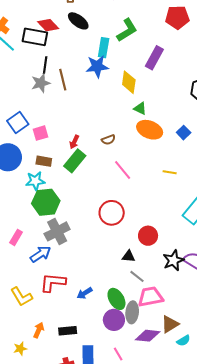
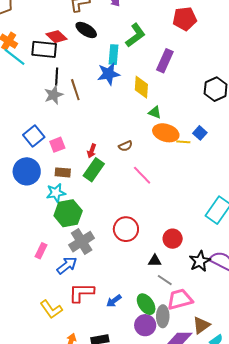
yellow line: (170, 172) -> (183, 142), moved
red circle: (112, 213) -> (126, 229), moved

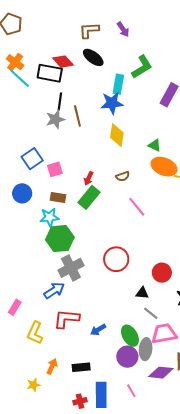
yellow diamond: (141, 87) -> (117, 135), moved
blue circle: (27, 171) -> (22, 193), size x0.7
pink rectangle: (41, 251) -> (15, 307), moved
yellow L-shape: (51, 309) -> (35, 333), turned 55

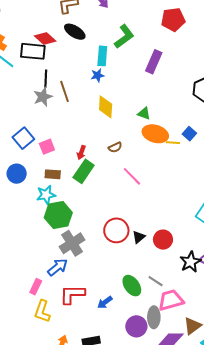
blue star: (112, 103) -> (98, 75), size x0.6
black triangle: (142, 293) -> (139, 237), moved, turned -40
pink rectangle: (15, 307) -> (36, 287), moved
green ellipse: (130, 336) -> (132, 286), moved

